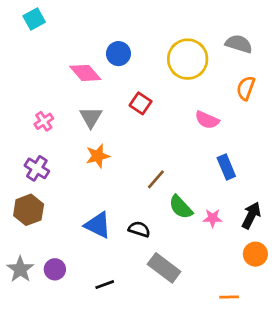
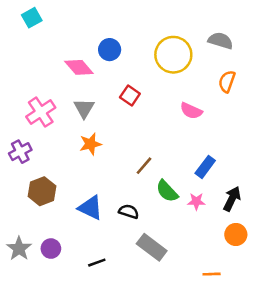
pink cross: (44, 121) -> (41, 112), size x1.6
blue rectangle: (226, 167) -> (205, 167), moved, turned 60
purple cross: (37, 168) -> (20, 152), moved, turned 30
brown hexagon: (29, 210) -> (42, 191), moved

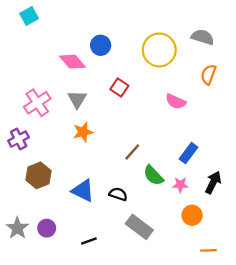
orange circle: (236, 235) -> (192, 215), moved
orange line: (212, 274) -> (208, 250), moved

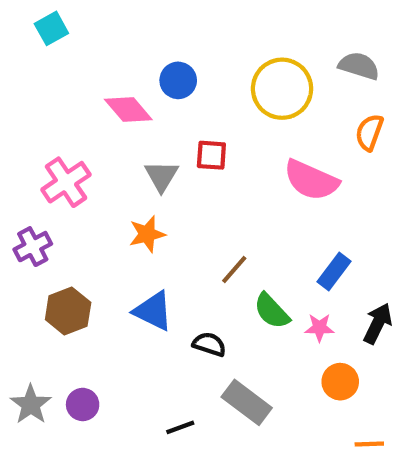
red square: (119, 87) -> (211, 155), turned -30
gray triangle: (77, 99) -> (162, 176), moved
pink semicircle: (176, 102) -> (311, 180), size x1.5
blue triangle: (83, 191) -> (153, 311), moved
black line: (89, 241) -> (180, 427), moved

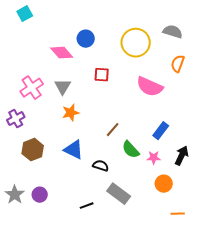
gray triangle: (162, 176) -> (63, 87), moved

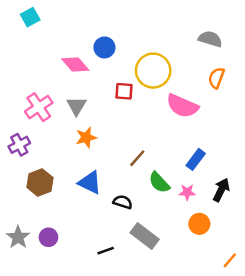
yellow circle: (136, 43) -> (153, 71), moved
orange line: (178, 214) -> (230, 260), moved, turned -48

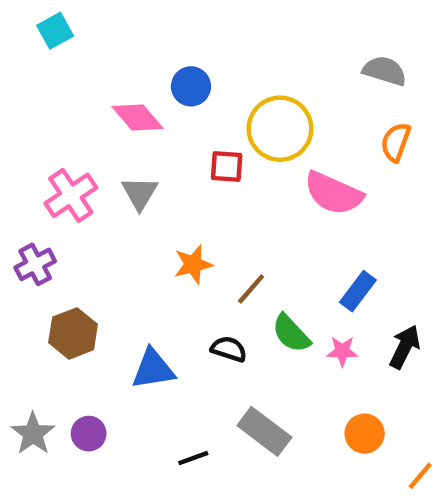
orange star: (86, 137) -> (193, 264), moved
blue triangle: (90, 183) -> (153, 369), moved, turned -35
black semicircle: (123, 202) -> (229, 349), moved
orange circle: (199, 224) -> (365, 434), moved

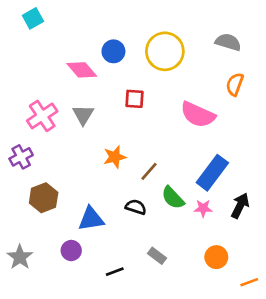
yellow circle: (280, 129) -> (165, 51), moved
blue rectangle: (358, 291) -> (212, 173), size x1.5
gray rectangle: (264, 431) -> (157, 256), size x0.6
purple circle: (89, 434) -> (71, 251), moved
orange line: (420, 476) -> (249, 282), turned 30

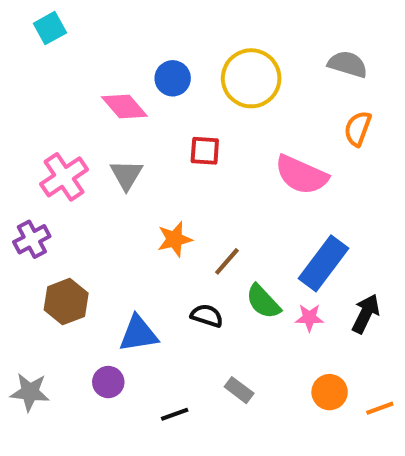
gray star: (20, 257) -> (30, 392), turned -30
orange line: (249, 282) -> (380, 408), moved

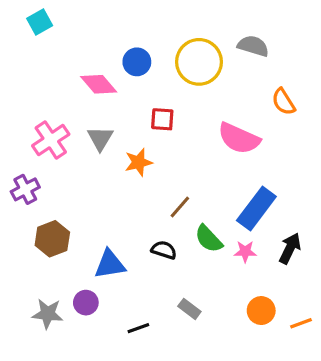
gray semicircle: (348, 64) -> (253, 46), moved
orange semicircle: (358, 129) -> (283, 102), turned -52
orange star: (175, 239) -> (138, 162), moved
gray star: (30, 392) -> (48, 314), moved

